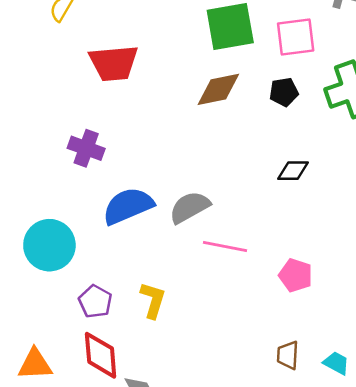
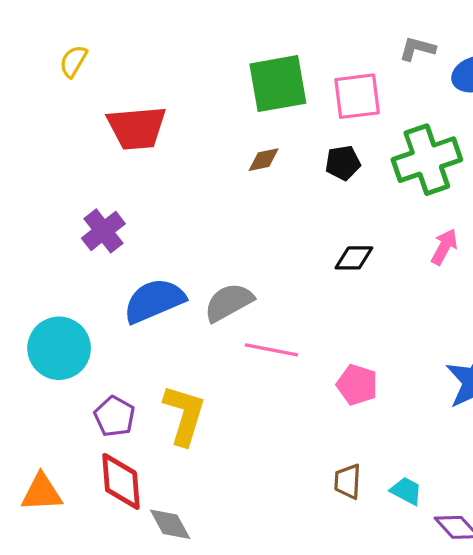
brown diamond: (218, 89) -> (264, 160), size x0.6
purple cross: (86, 148) -> (103, 231), turned 32
yellow L-shape: (153, 300) -> (184, 415), size x1.4

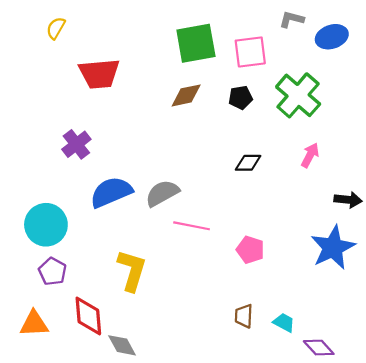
brown diamond: (264, 160) -> (186, 95), size x1.4
green cross: (427, 160) -> (298, 95), turned -30
purple pentagon: (115, 416) -> (52, 271), moved

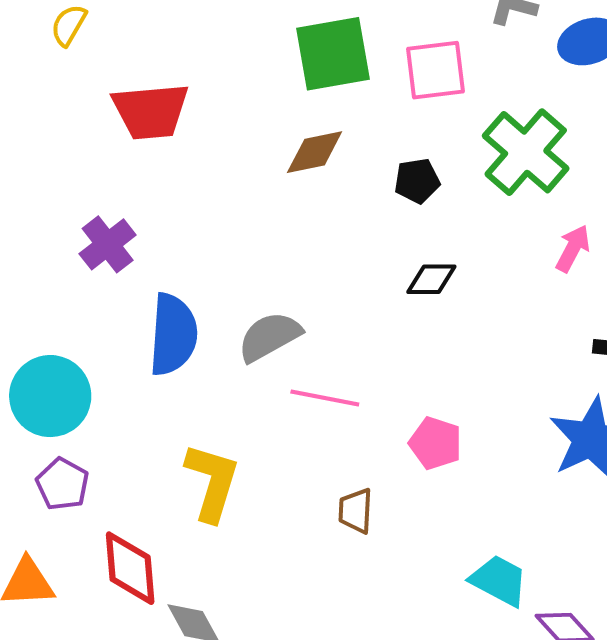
black pentagon: (240, 98) -> (417, 181), moved
pink arrow: (310, 155) -> (573, 248), moved
blue semicircle: (111, 192) -> (173, 335), turned 117
brown trapezoid: (244, 316) -> (356, 511), moved
cyan trapezoid: (284, 323) -> (499, 580), size x1.4

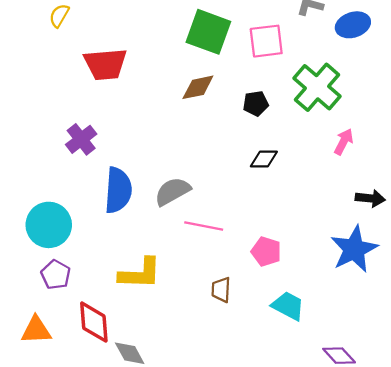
green square: (333, 54) -> (208, 32), turned 30
yellow L-shape: (212, 482) -> (140, 273), turned 75
cyan trapezoid: (499, 580) -> (288, 306), moved

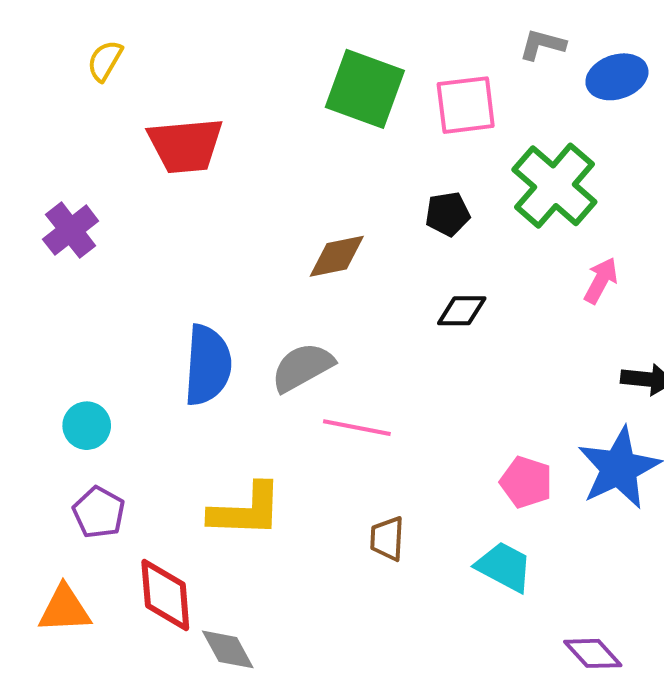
brown diamond: (198, 87) -> (337, 256), moved
purple cross: (81, 139) -> (71, 230), moved
cyan circle: (49, 225) -> (87, 426), size x0.6
pink pentagon: (266, 252) -> (526, 482), moved

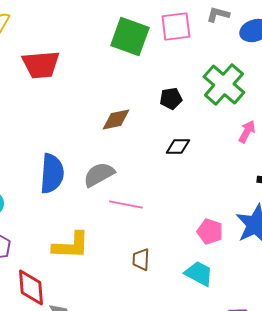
pink square: (466, 105) -> (176, 27), moved

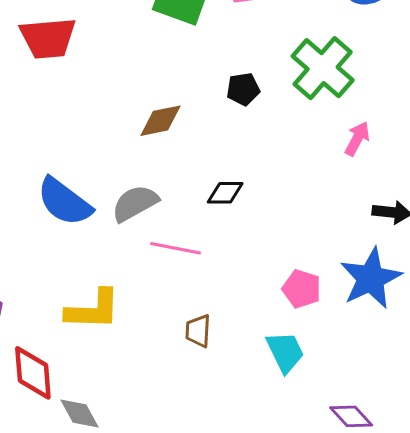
black diamond: (178, 147) -> (225, 193), moved
blue semicircle: (52, 174) -> (64, 202), turned 123
cyan trapezoid: (199, 274) -> (285, 352), turned 36

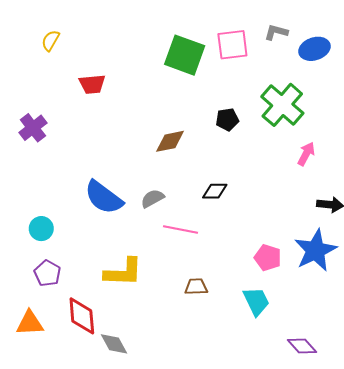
red trapezoid: (48, 38) -> (92, 84), size x0.7
gray semicircle: (135, 203) -> (152, 198), size x0.7
brown trapezoid: (198, 331) -> (196, 287), turned 85

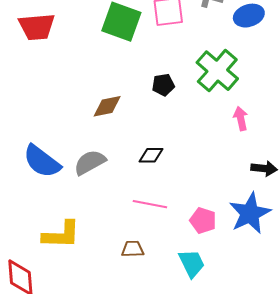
red trapezoid: (92, 84) -> (37, 27), moved, size x1.4
pink arrow: (306, 154) -> (241, 119), turned -40
gray semicircle: (152, 198) -> (90, 162), size x1.4
pink line: (180, 230) -> (150, 204), moved

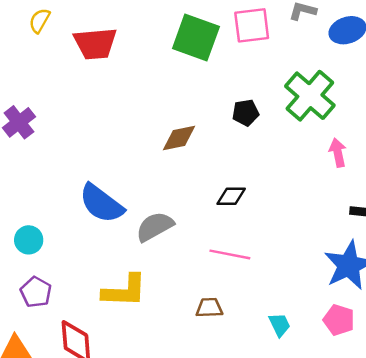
gray semicircle: (90, 162) -> (155, 227), moved
pink pentagon: (203, 220) -> (339, 320), moved
cyan trapezoid: (192, 263) -> (280, 325), size x0.7

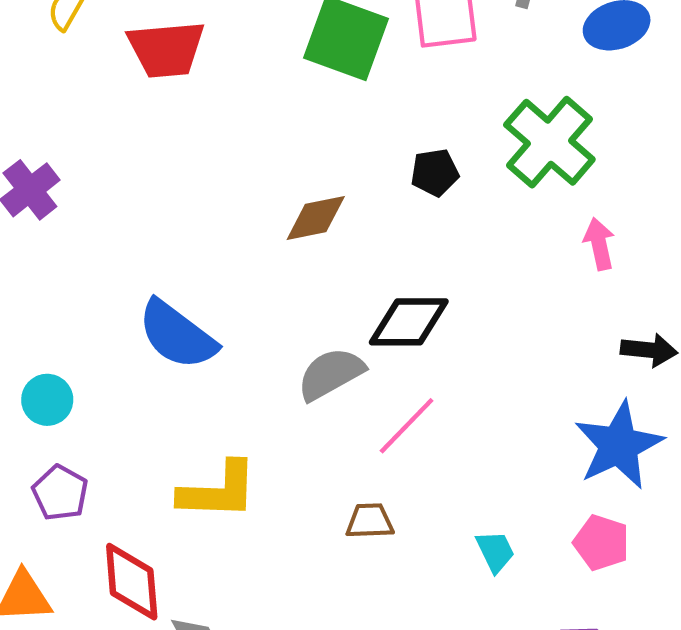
black diamond: (231, 196) -> (409, 322), size x1.5
gray semicircle: (155, 227) -> (331, 374), moved
pink line: (230, 254) -> (407, 426), turned -57

